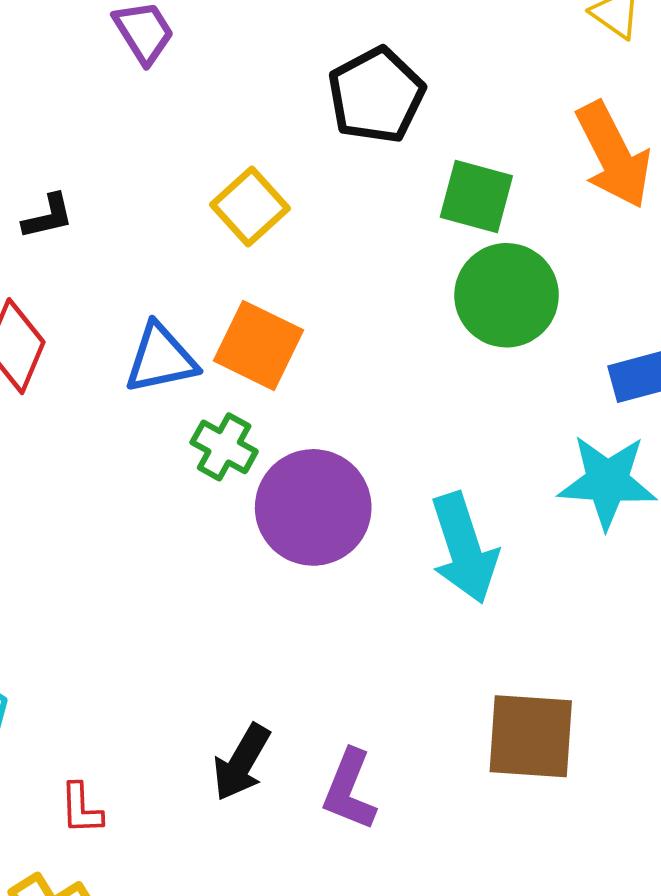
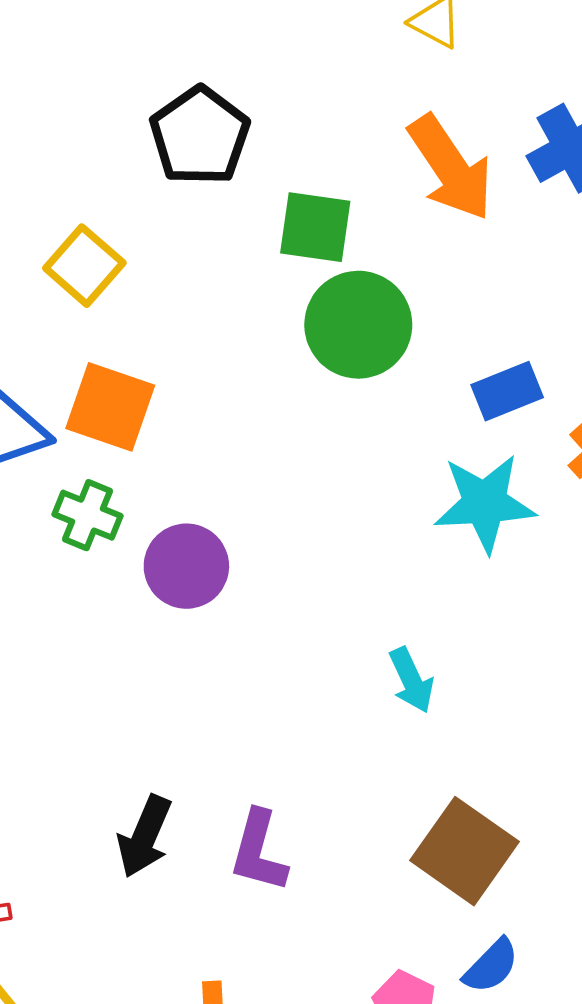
purple circle: (313, 507) -> (186, 566), size x0.7
cyan arrow: (464, 548) -> (411, 680), moved, size x0.6
brown square: (531, 736) -> (464, 851), moved, turned 38

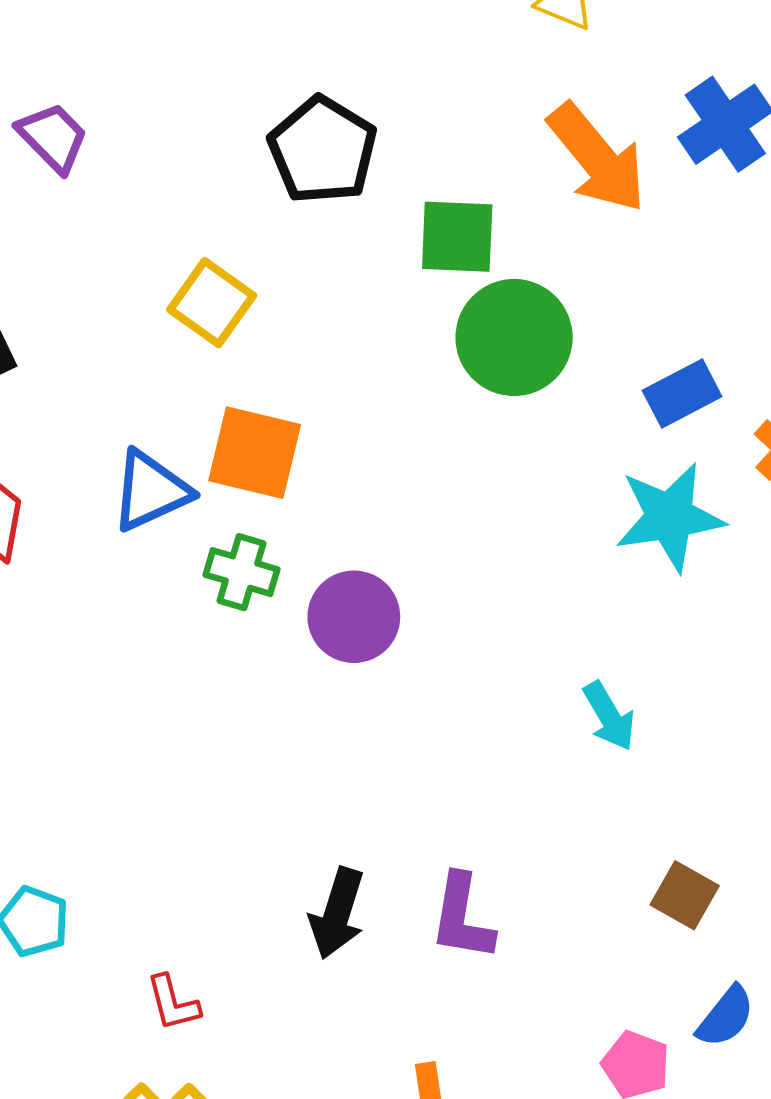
brown square: (464, 851) -> (685, 895), size x0.6

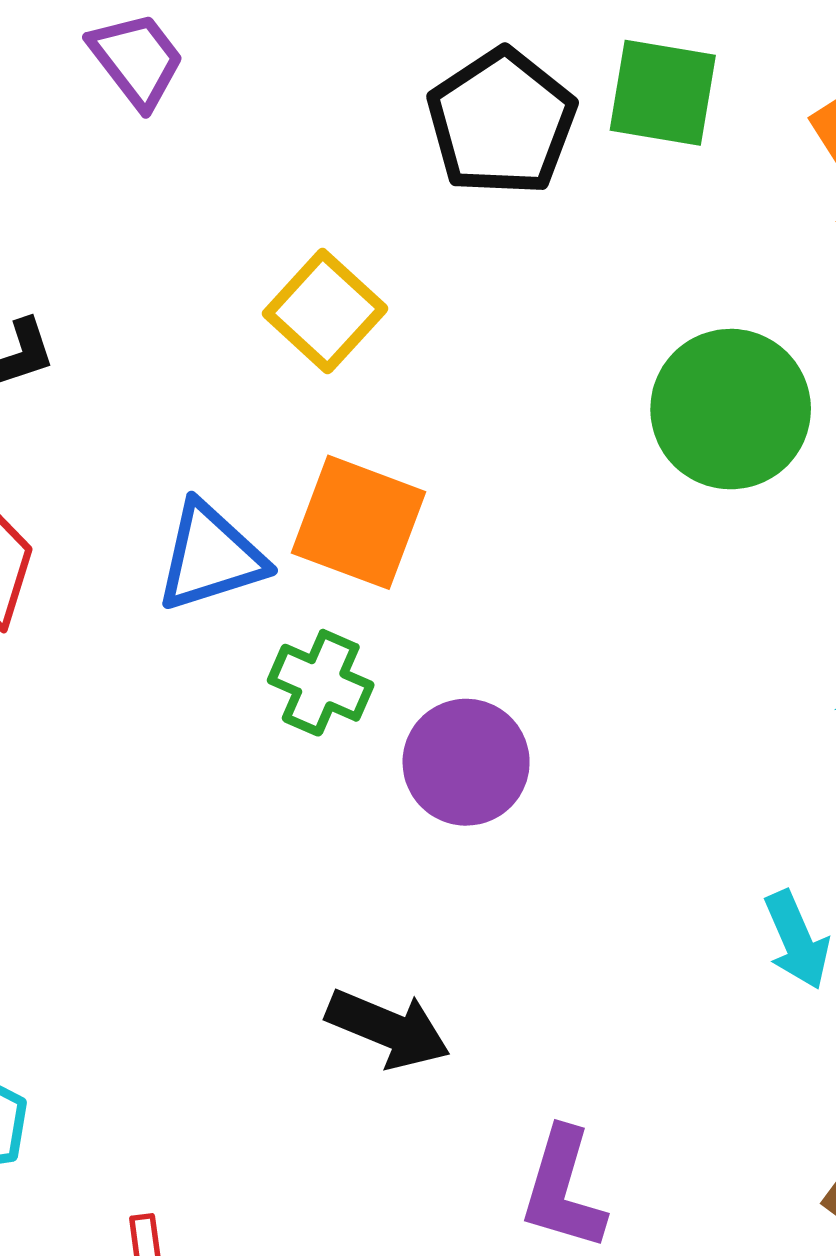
green square: (457, 237) -> (663, 93), moved
black arrow: (337, 913) -> (388, 1029), moved, turned -92

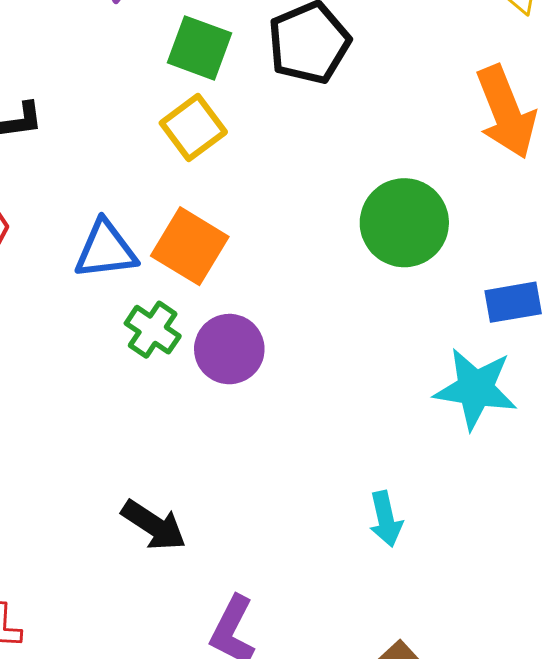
green square: (663, 93) -> (200, 48), moved
purple circle: (466, 762) -> (229, 349), moved

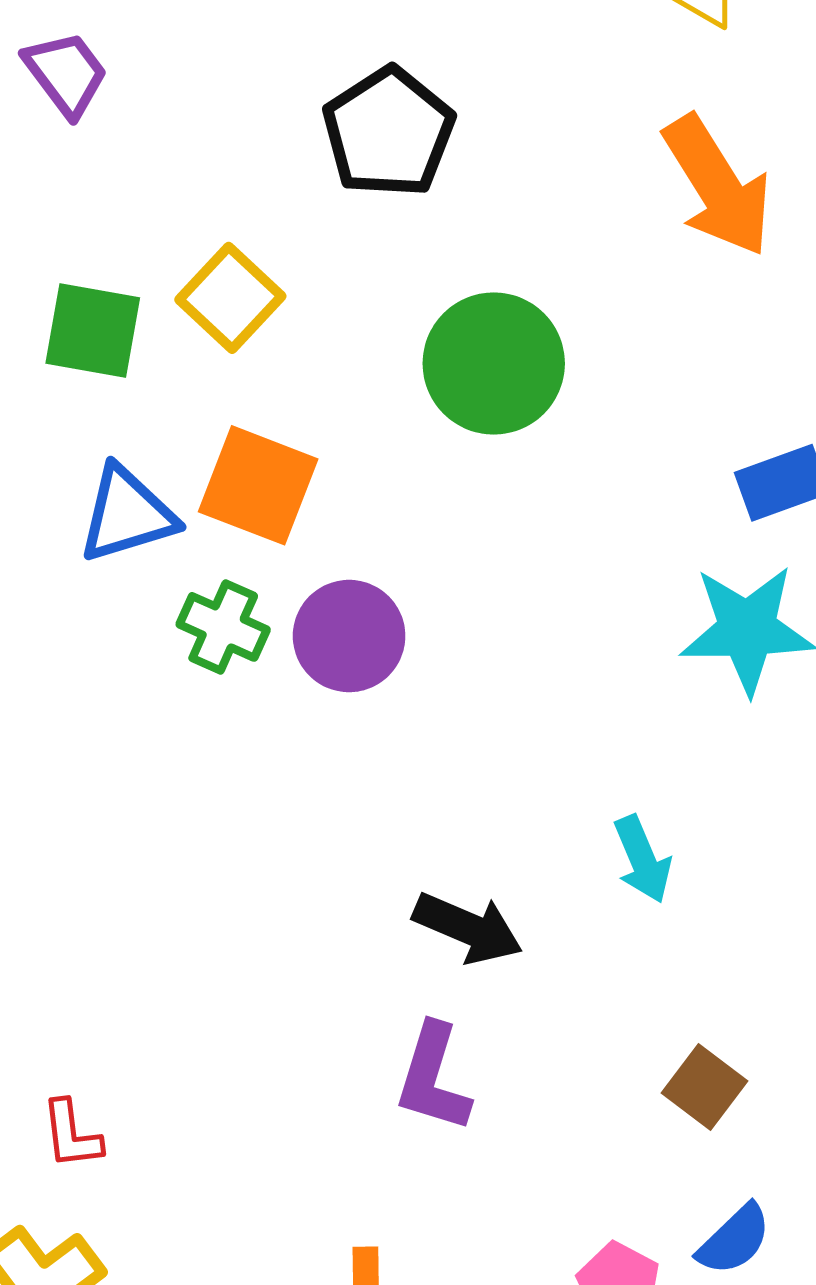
green square: (200, 48) -> (93, 331), moved
green circle: (404, 223) -> (494, 363), moved
black arrow: (154, 525) -> (468, 928), moved

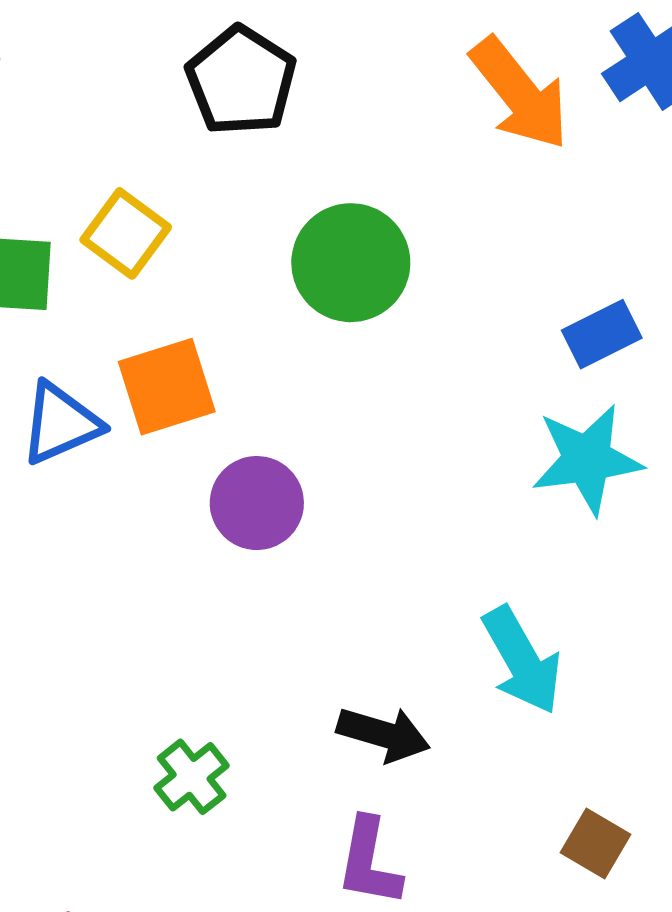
orange square: (258, 485) -> (167, 387), turned -32
green cross: (223, 627) -> (192, 777), moved, turned 34
cyan arrow: (642, 859) -> (522, 660), size x1.5

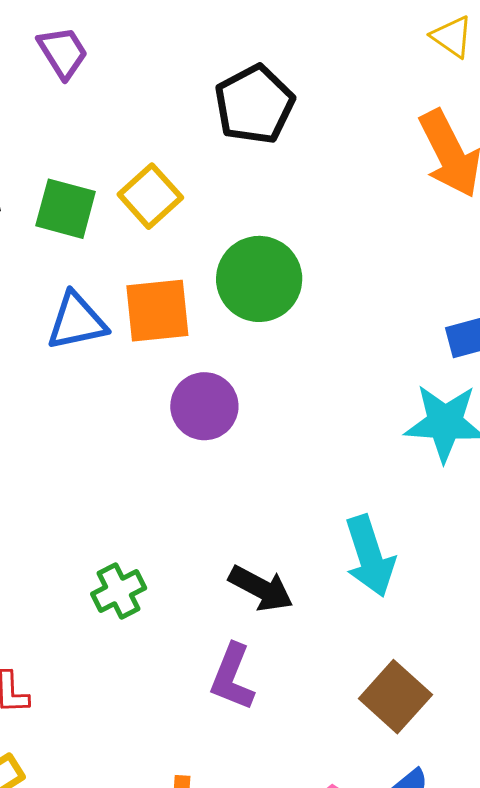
green circle: (351, 263) -> (259, 279), moved
brown square: (595, 844) -> (395, 697), size x1.4

